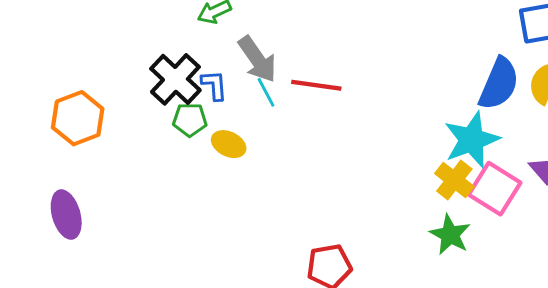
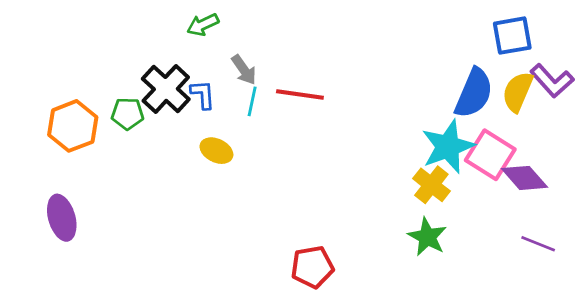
gray arrow: (257, 59) -> (244, 70), size x0.7
cyan line: (266, 92) -> (252, 101), turned 40
green pentagon: (190, 120) -> (127, 114), moved
pink square: (495, 189) -> (490, 155), moved

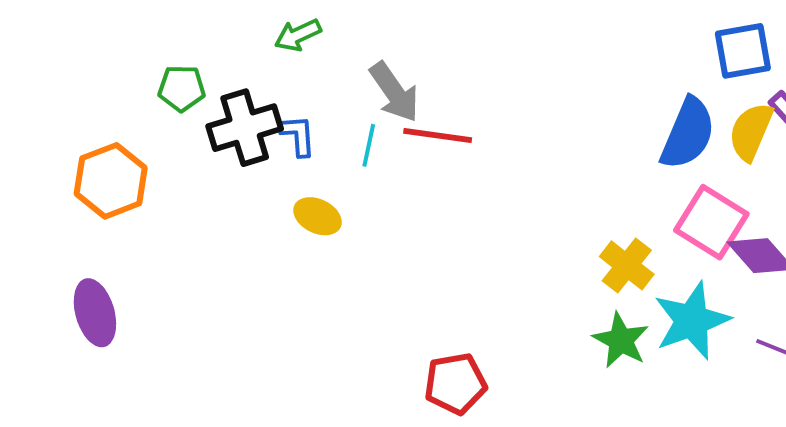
gray arrow: (244, 70) -> (394, 92), moved, size x1.4
black cross: (166, 89) -> (245, 128), turned 30
green pentagon: (127, 114) -> (182, 88), moved
cyan star: (448, 146) -> (692, 321), moved

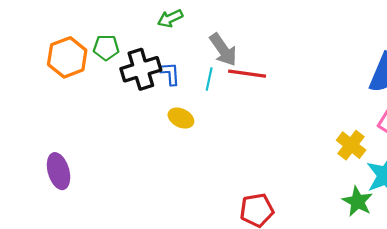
orange hexagon: (111, 181) -> (67, 57), moved
green star: (621, 340) -> (358, 201), moved

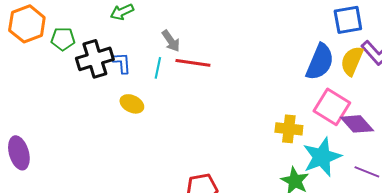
gray arrow: (223, 50) -> (171, 41), size x0.7
orange hexagon: (67, 57) -> (27, 24), moved
yellow cross: (351, 145) -> (289, 129), turned -32

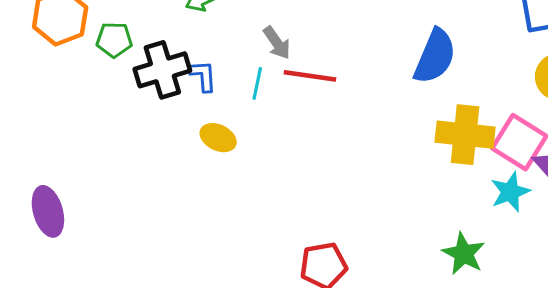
blue semicircle: (320, 62) -> (435, 56), moved
yellow cross: (289, 129) -> (465, 135), moved, size x1.4
cyan star: (322, 157) -> (510, 192), moved, size x0.7

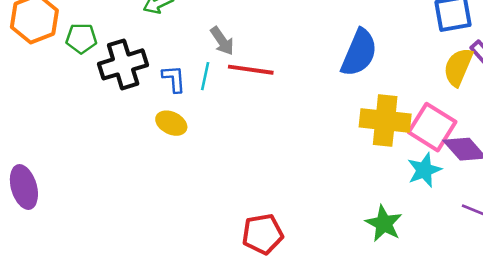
blue L-shape: (203, 76) -> (174, 79), moved

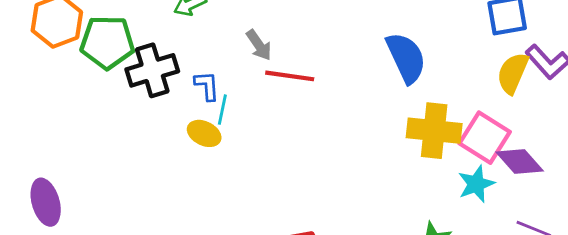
green pentagon: (81, 38) -> (107, 42), size x1.6
blue semicircle: (359, 53) -> (406, 58), turned -48
cyan line: (205, 76) -> (222, 110), moved

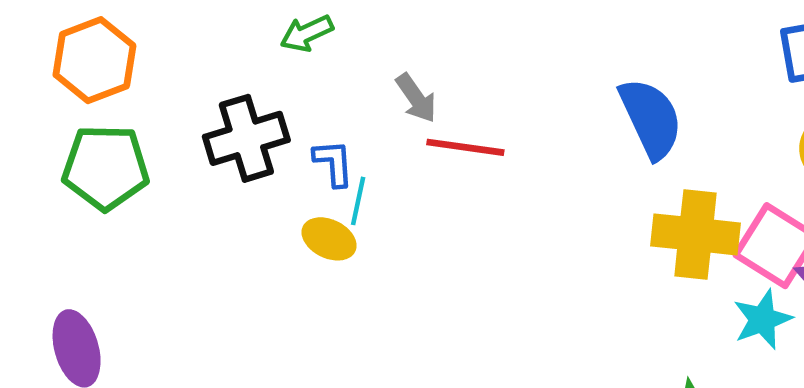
green pentagon: (107, 42) -> (106, 167), moved

